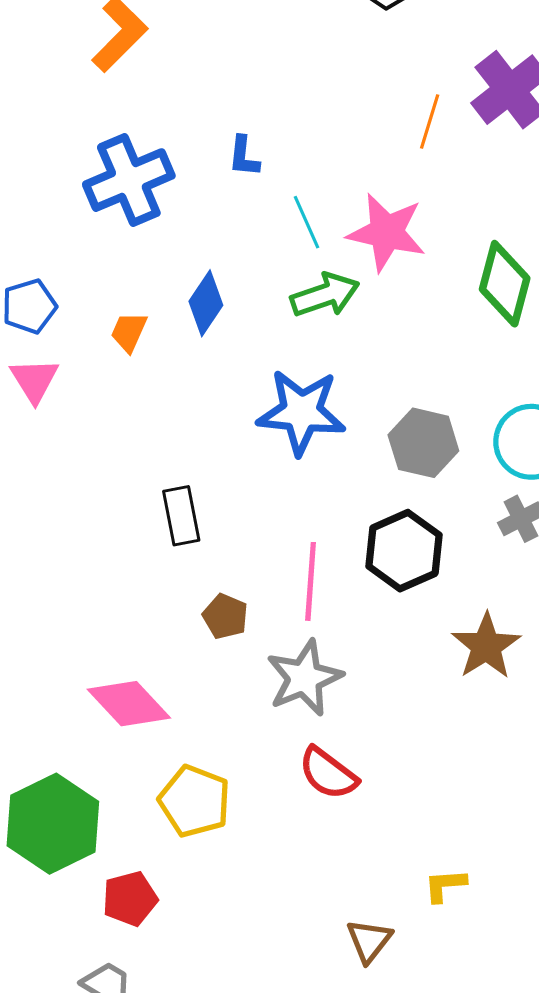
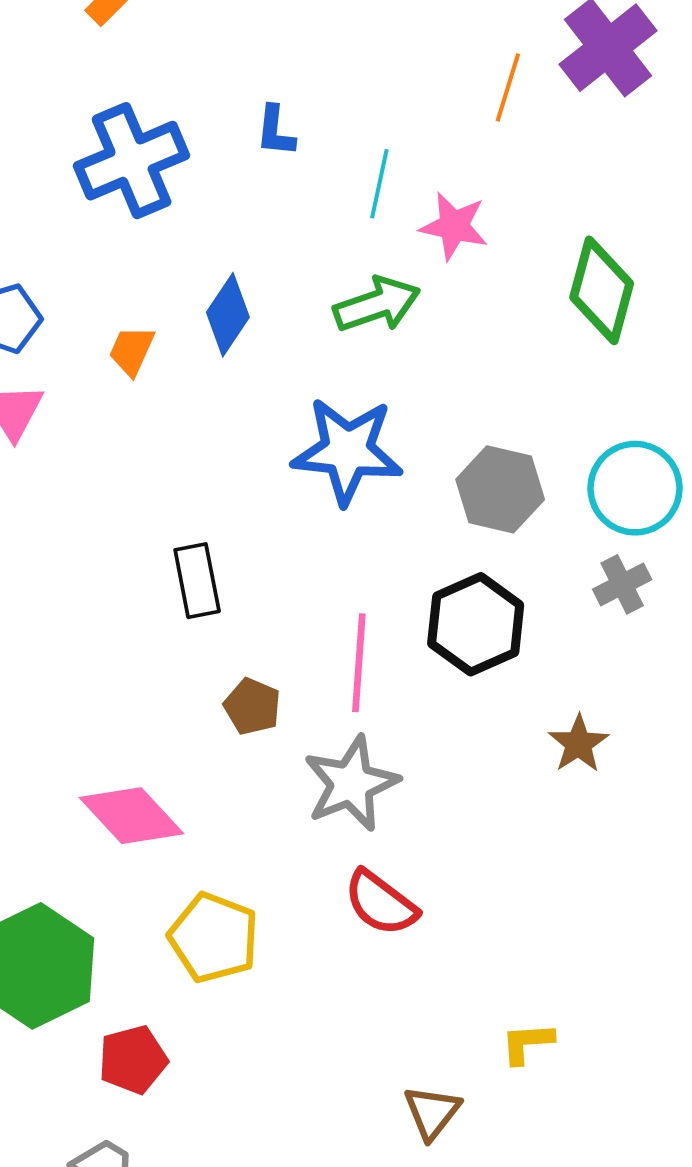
cyan line: (306, 222) -> (379, 184), moved, turned 36
pink star: (387, 232) -> (454, 226), size x0.7
brown star: (486, 646) -> (578, 744), size x0.7

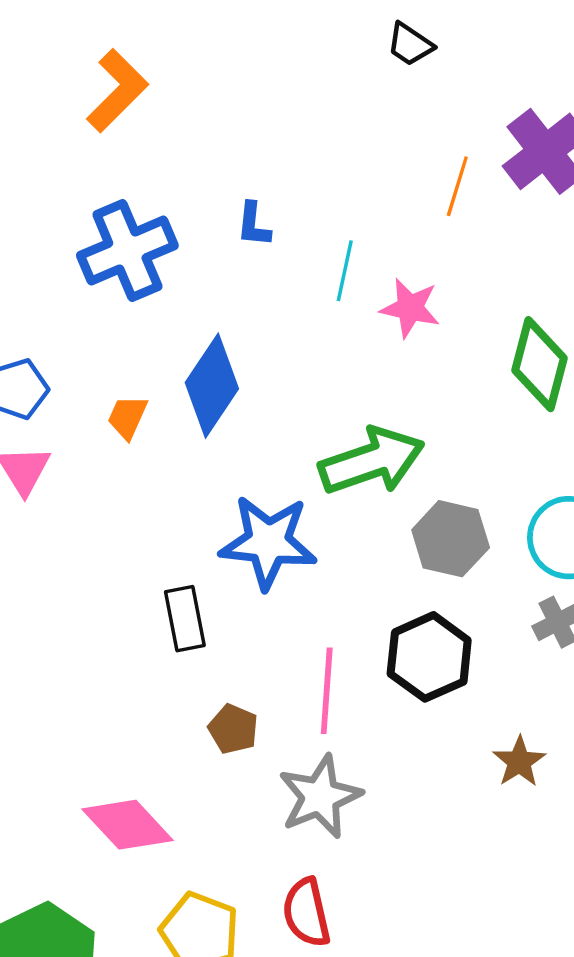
green arrow: (377, 304) -> (372, 461), moved, size x1.4
blue diamond: (228, 315) -> (212, 386), size x1.4
blue star: (347, 451) -> (268, 542), moved
red semicircle: (381, 903) -> (306, 913), moved, turned 40

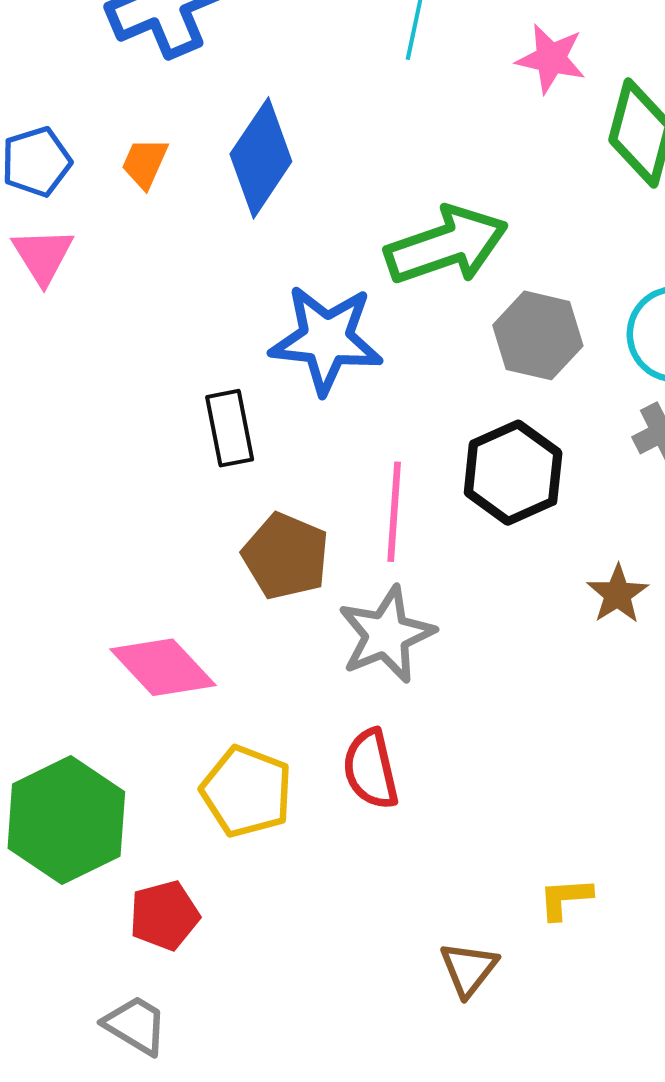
pink star: (410, 308) -> (551, 59), moved
orange trapezoid: (127, 417) -> (145, 163), moved
brown pentagon: (233, 729) -> (286, 556), size x1.5

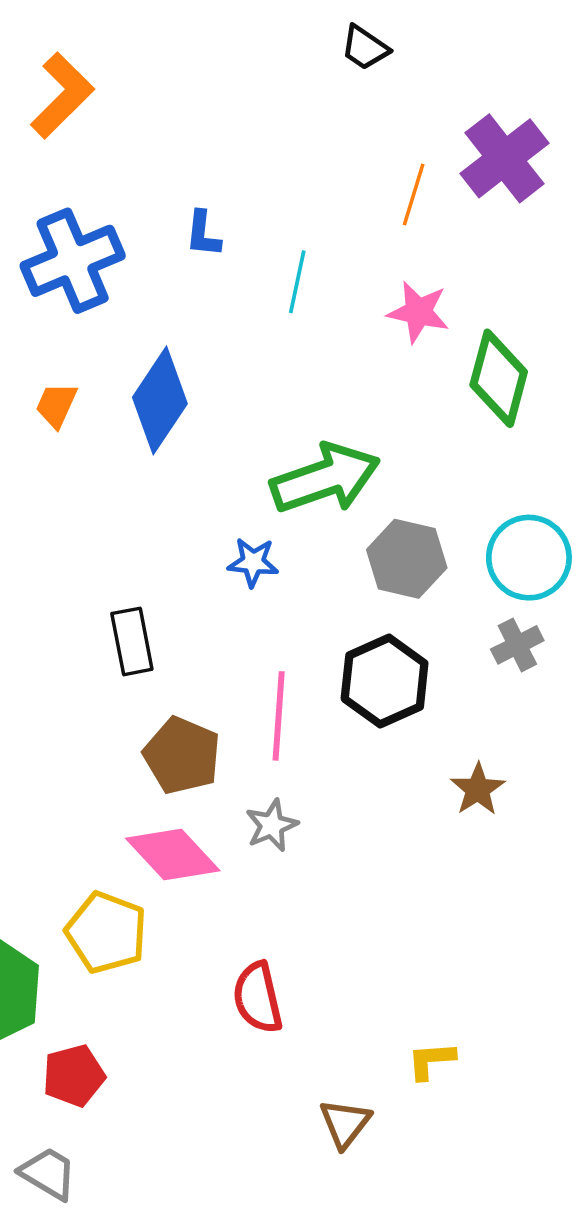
blue star: (326, 339) -> (253, 562), moved, size x0.5
gray star: (386, 635) -> (272, 825), size x0.6
pink diamond: (163, 667) -> (173, 854), moved
red semicircle: (371, 769) -> (258, 998), moved
yellow pentagon: (247, 791) -> (106, 932), moved

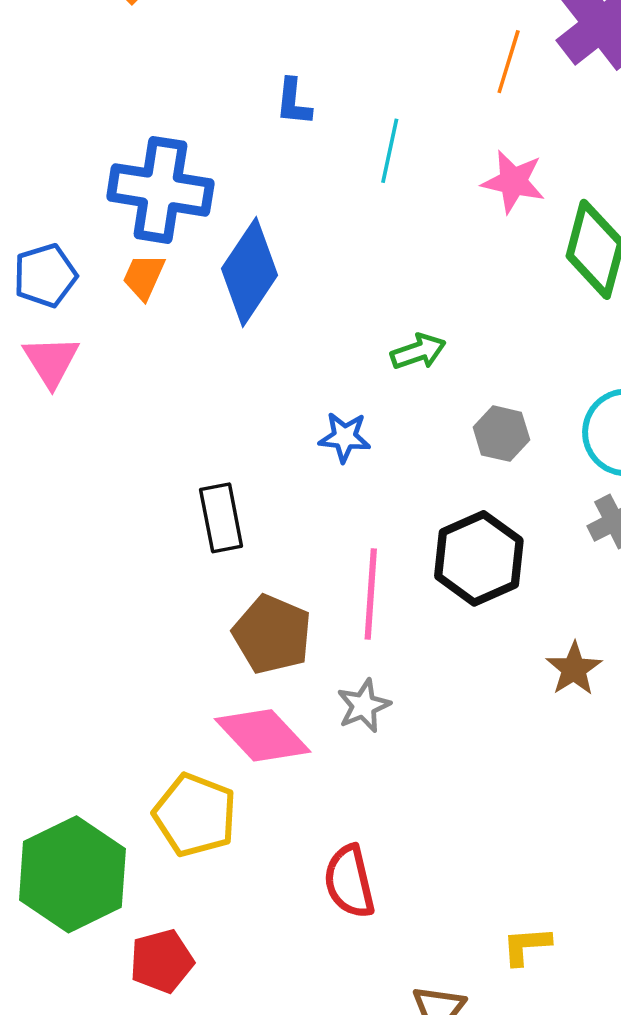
blue cross: (73, 261) -> (160, 190), moved, turned 32
green arrow: (325, 478) -> (418, 352), size x0.5
gray hexagon: (407, 559) -> (501, 434), size x0.7

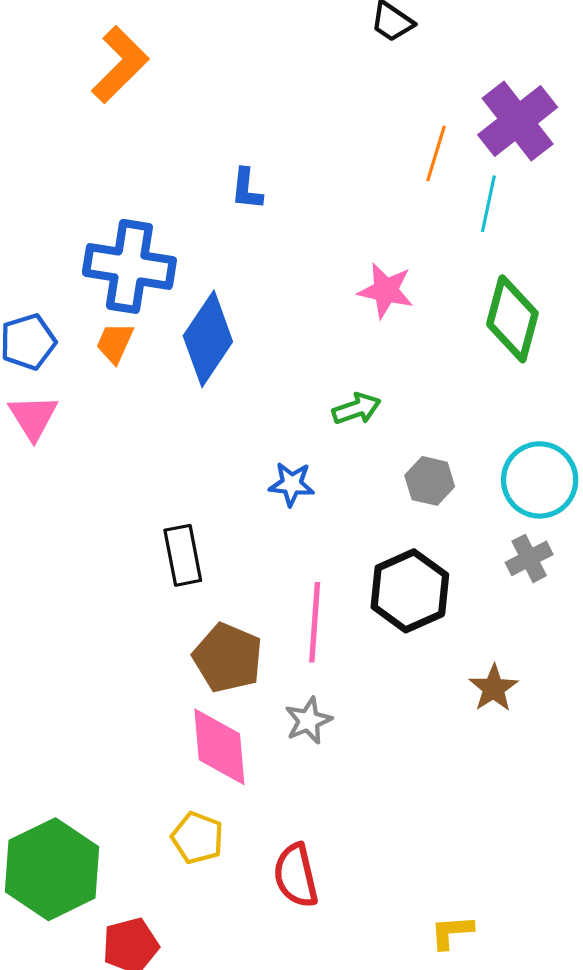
cyan line: (390, 151) -> (488, 204), moved
pink star: (513, 182) -> (386, 291), moved
pink diamond: (263, 735) -> (219, 747), turned 38
yellow pentagon: (195, 815) -> (197, 838), moved, size x0.7

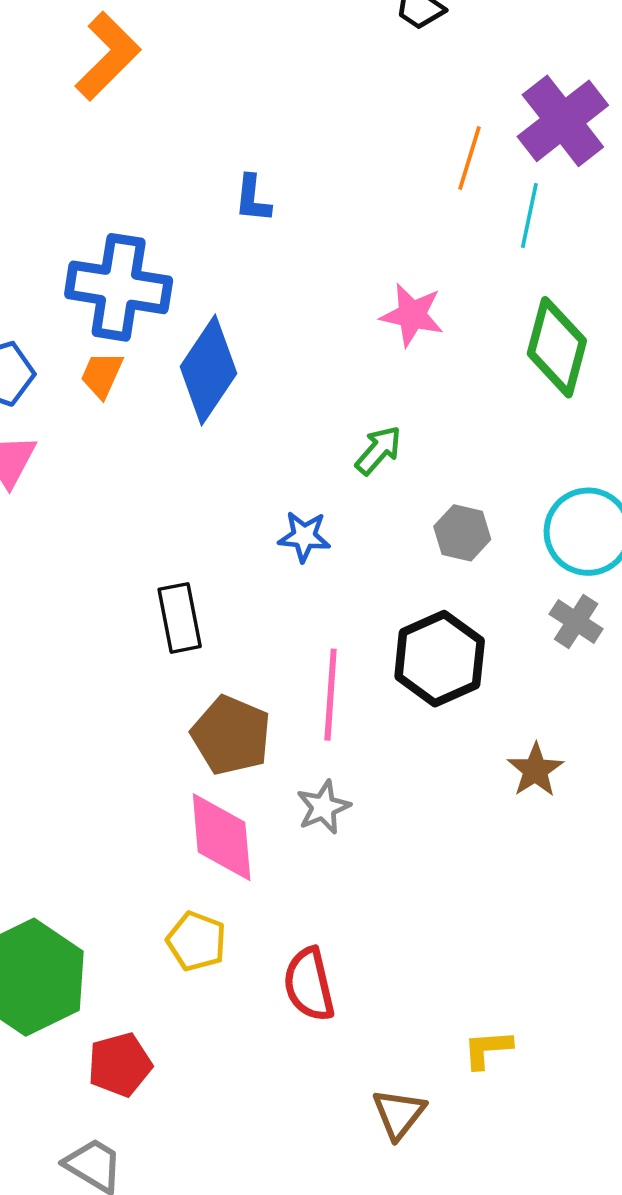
green arrow: (356, 409) -> (378, 450), turned -30
gray cross: (529, 558) -> (576, 622), turned -30

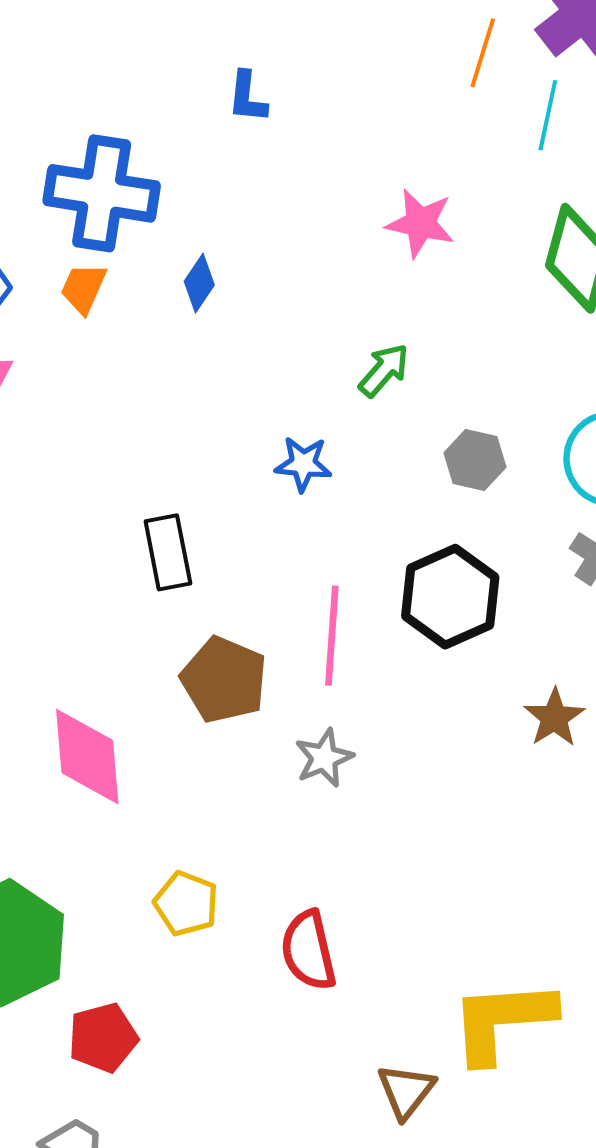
blue diamond: (208, 370) -> (199, 283), size x0.5
pink diamond: (222, 837) -> (87, 757), moved
yellow L-shape: (487, 1049) -> (502, 1021), size x2.0

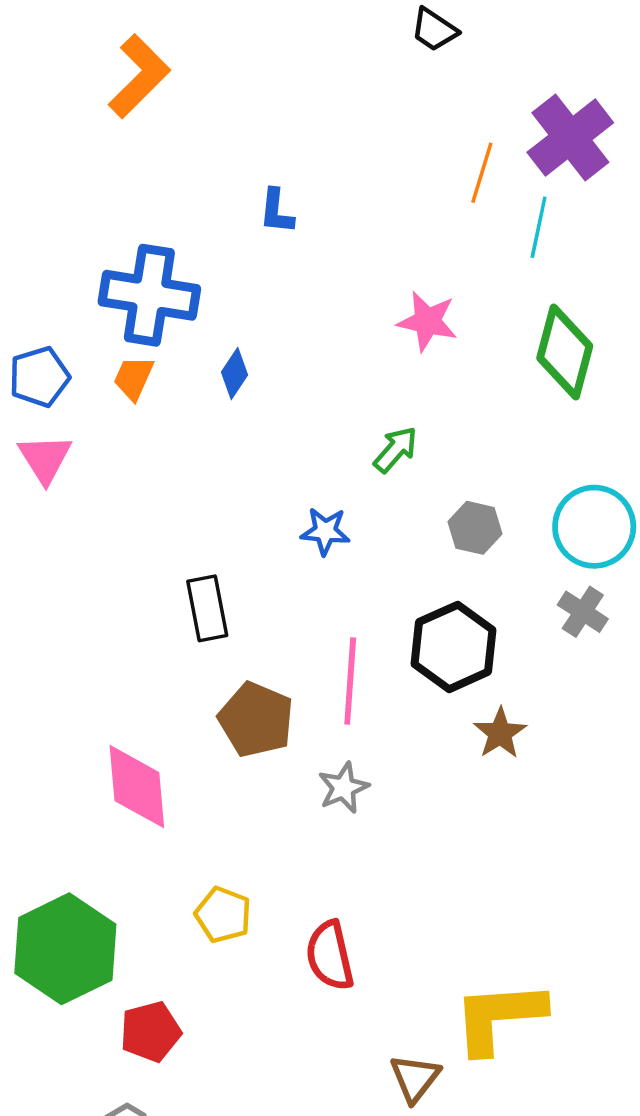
brown star: (554, 718) -> (500, 733), moved

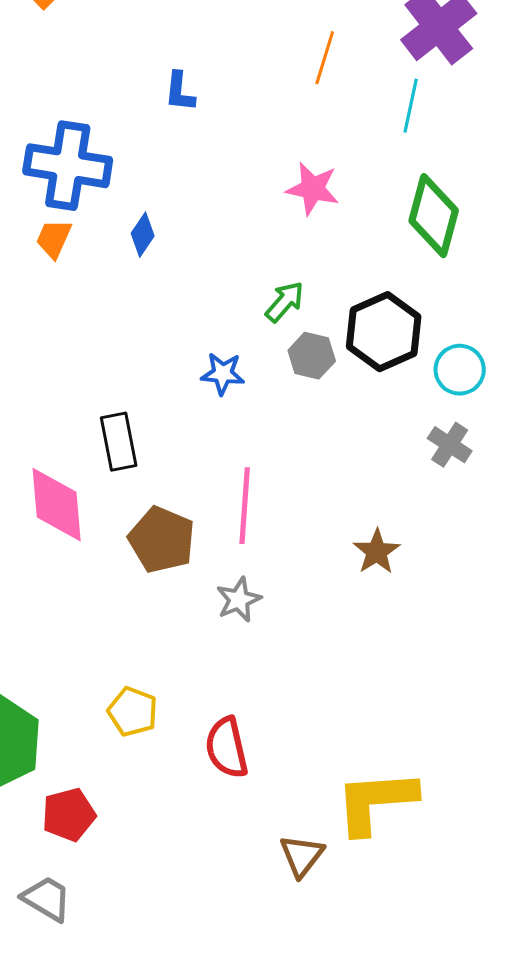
orange line: (482, 173) -> (325, 58), moved
cyan circle: (594, 527) -> (460, 370), size x0.7
gray hexagon: (475, 528) -> (312, 356), moved
black hexagon: (453, 647) -> (384, 332), moved
pink diamond: (137, 787) -> (57, 505), moved

